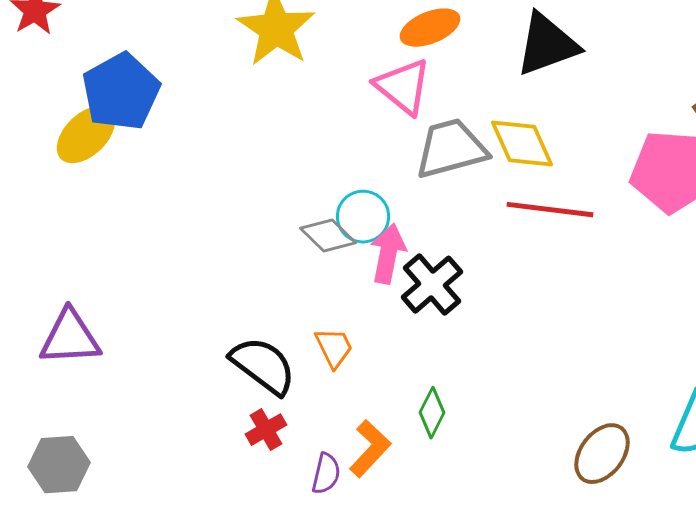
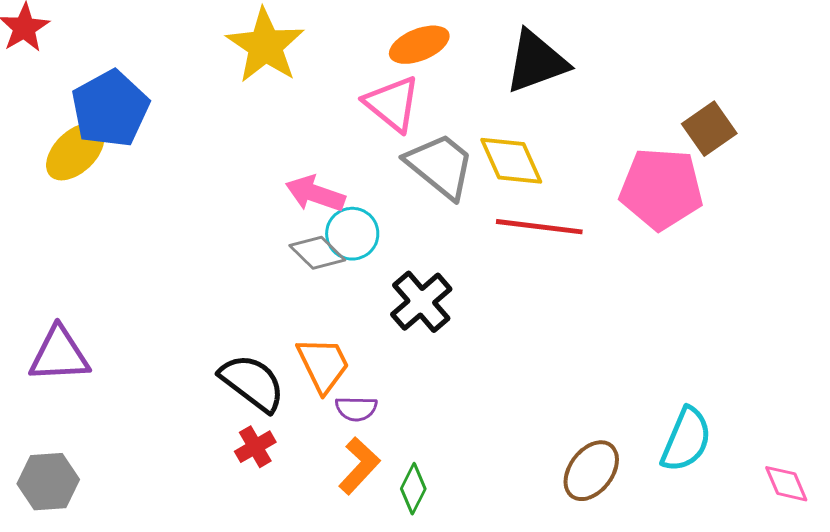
gray trapezoid: (451, 149) -> (440, 166), turned 54
pink arrow: (388, 254) -> (315, 194), moved, turned -82
orange trapezoid: (334, 348) -> (323, 365), size x1.4
green diamond: (432, 413) -> (413, 489), moved
purple semicircle: (326, 474) -> (356, 409), moved, turned 78

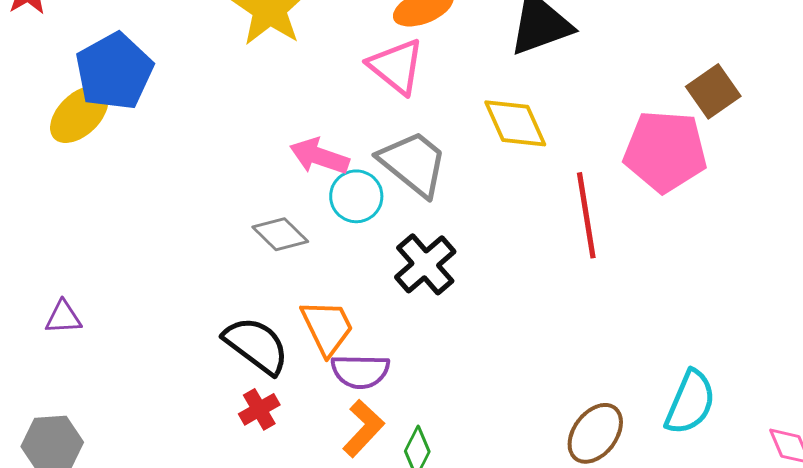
gray trapezoid: (440, 166) -> (413, 163), moved
red line: (539, 227) -> (586, 215), moved, turned 74
gray diamond: (317, 253) -> (280, 234), moved
purple triangle: (59, 355) -> (63, 317), size x0.6
purple semicircle: (356, 409) -> (360, 371), size x1.4

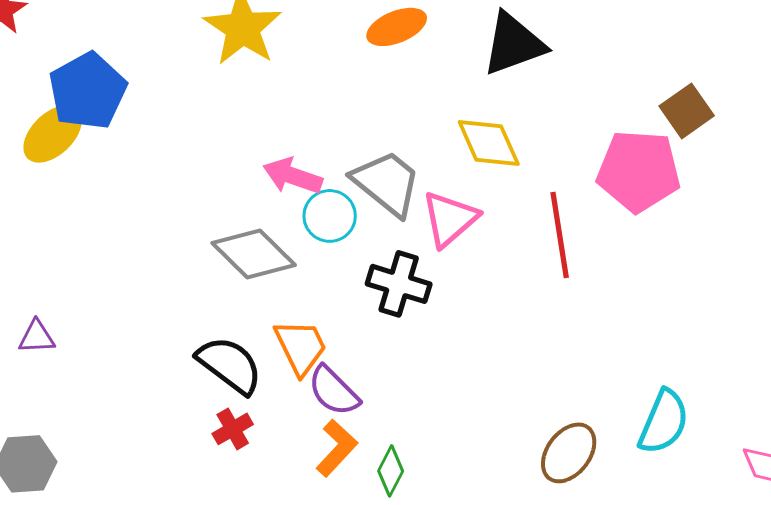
pink triangle: (396, 66) -> (450, 219), moved, turned 40
gray diamond: (280, 234) -> (254, 254), size x1.5
black cross: (425, 264) -> (399, 284), turned -32
purple semicircle: (360, 371) -> (334, 391), turned 44

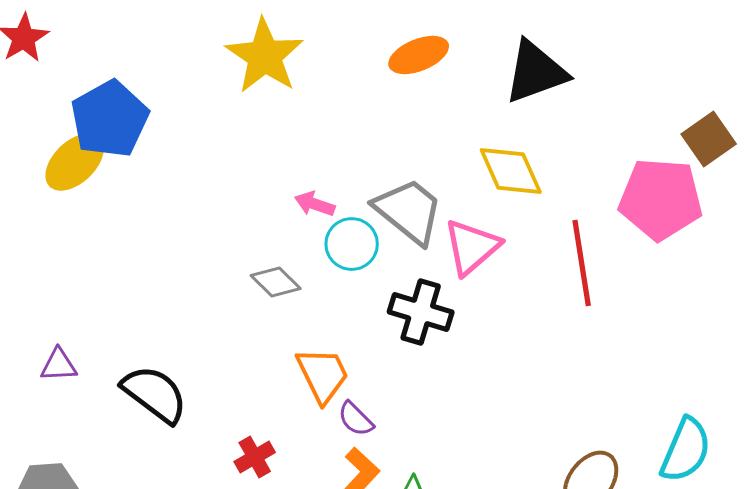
pink arrow: (293, 176) -> (315, 204), size x0.7
gray diamond: (254, 254) -> (276, 282), size x0.6
black semicircle: (230, 365) -> (155, 394), moved
purple semicircle: (334, 391) -> (356, 419), size x0.7

